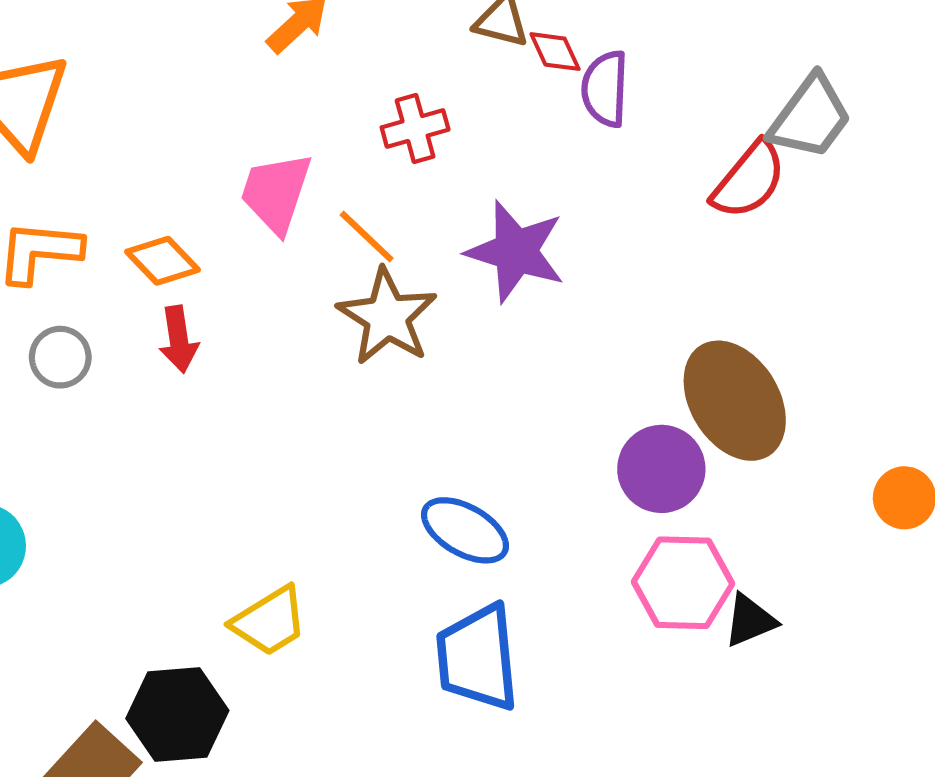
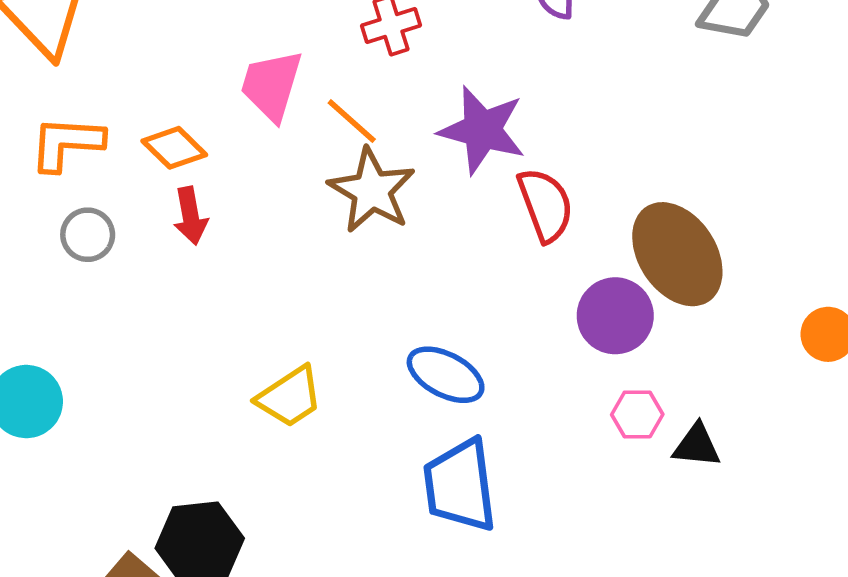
red semicircle: (749, 180) -> (545, 205), moved, turned -58
pink hexagon: (683, 583) -> (637, 414), size x0.6
black triangle: (750, 620) -> (697, 446), turned 30
yellow trapezoid: (269, 621) -> (290, 397), moved

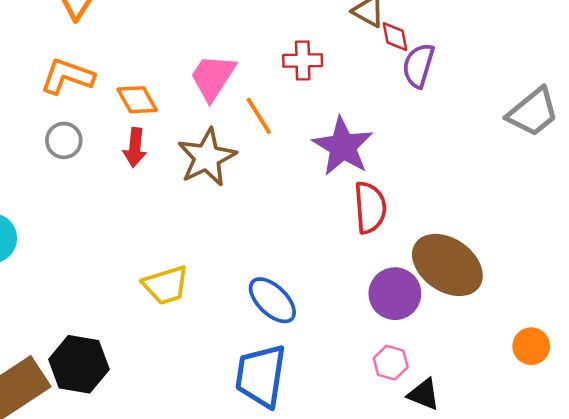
brown star: (372, 190) -> (207, 157), moved
brown ellipse: (677, 254) -> (447, 265), turned -38

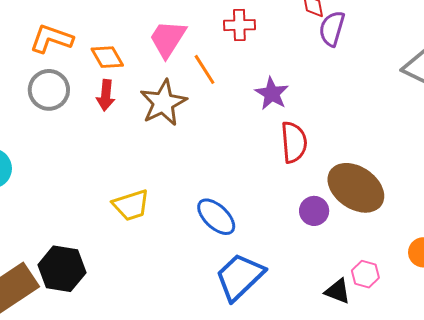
gray circle: (64, 140) -> (49, 90), size x1.4
purple star: (343, 146) -> (272, 93), size x0.7
purple circle: (395, 294) -> (314, 211), size x0.7
pink hexagon: (391, 363) -> (365, 274), moved
blue trapezoid: (261, 376) -> (240, 277), moved, turned 38

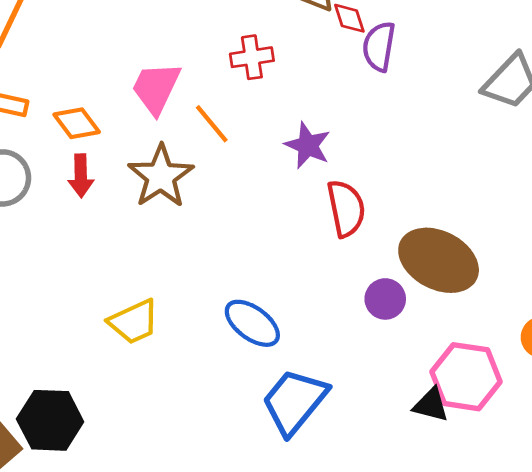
pink hexagon: (365, 274) -> (466, 377), size x1.8

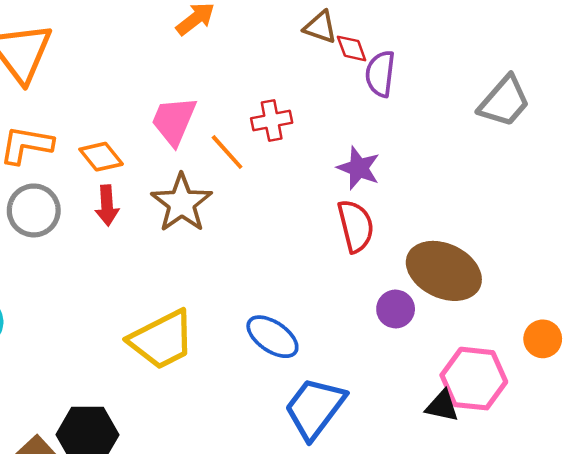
red cross: (252, 57) -> (272, 121), moved
purple star: (308, 145) -> (359, 168), moved
yellow trapezoid: (134, 322) -> (162, 340), size x1.4

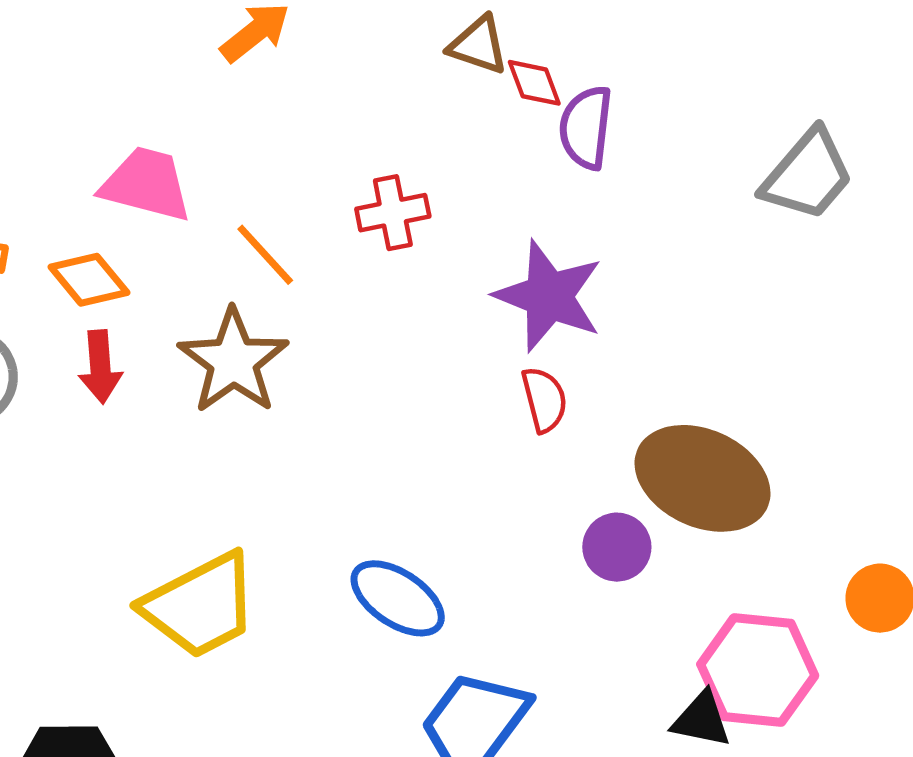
pink trapezoid: (174, 121) -> (146, 184), moved, turned 82
orange line: (227, 152) -> (265, 255), moved
purple star: (359, 168) -> (549, 296), size x1.4
red semicircle: (356, 226) -> (544, 400), size x0.7

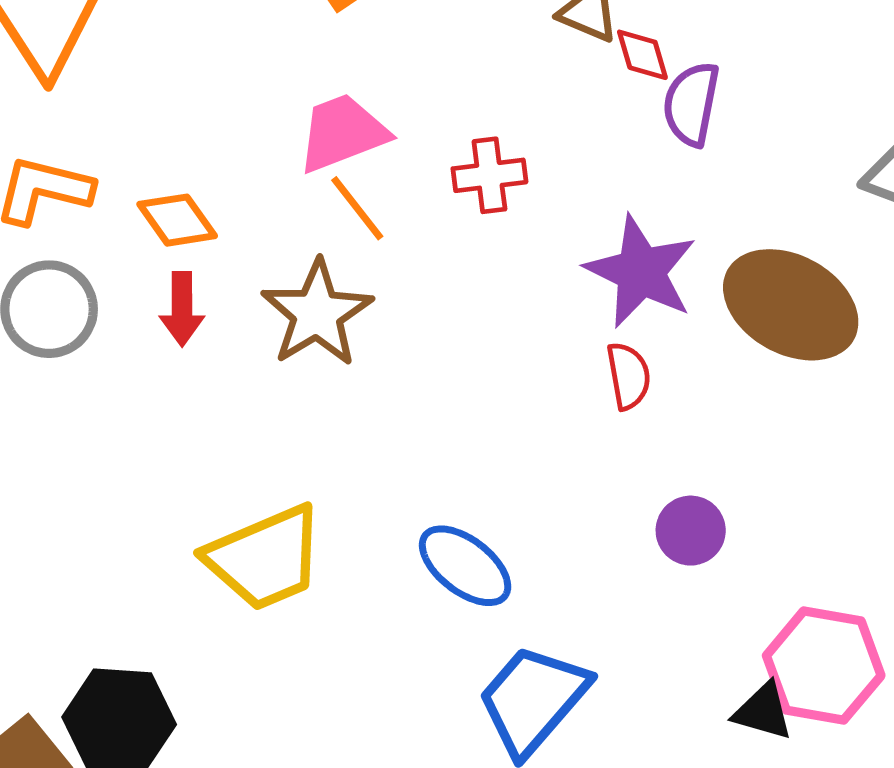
pink trapezoid: (146, 184) -> (342, 133), moved, turned -40
brown ellipse: (702, 478) -> (791, 305), moved

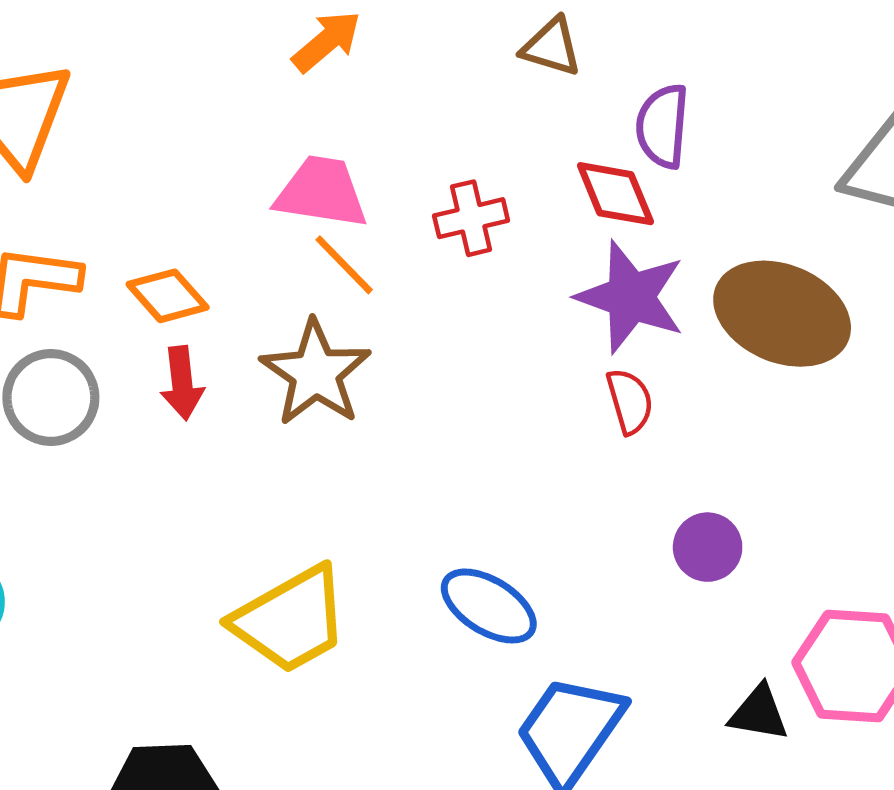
red diamond: (642, 55) -> (615, 194), moved, size x1.4
pink trapezoid: (342, 133) -> (321, 192), turned 36
black triangle: (763, 711) -> (759, 713), moved

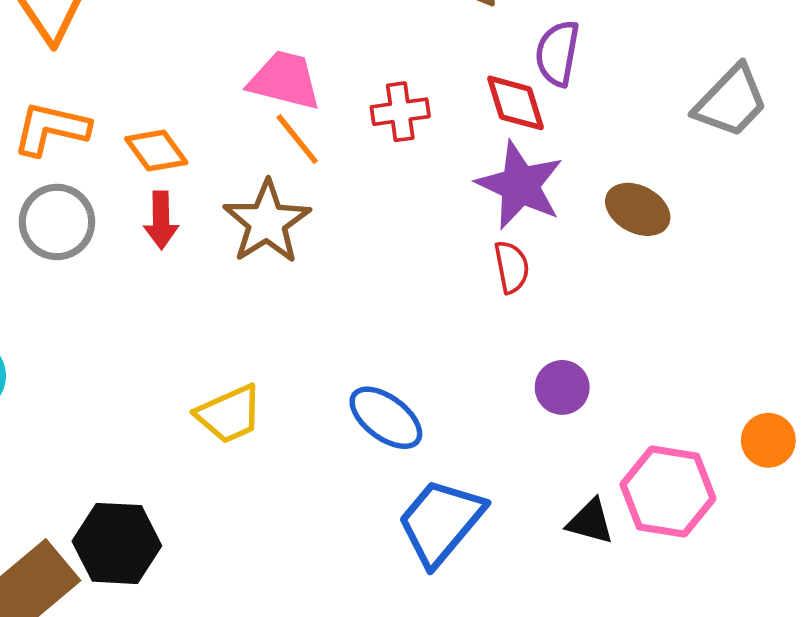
brown ellipse: (782, 314) -> (638, 209), size x0.6
yellow trapezoid: (291, 620) -> (229, 414), size x0.7

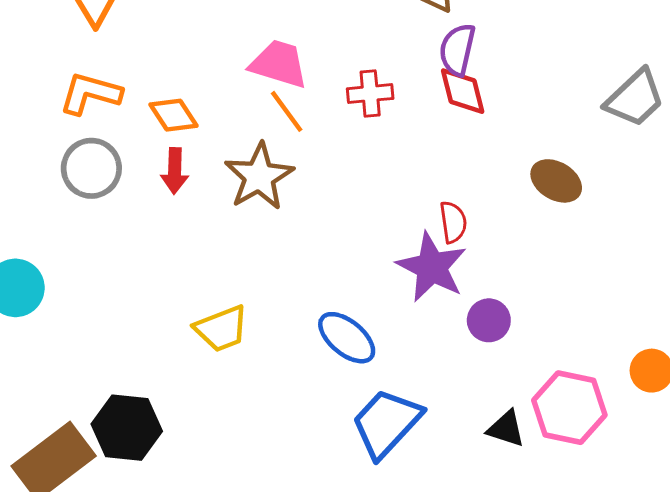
purple semicircle: (557, 53) -> (457, 50), moved
purple star: (520, 185) -> (432, 267), moved

